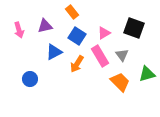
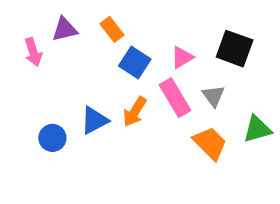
orange rectangle: (72, 12) -> (112, 29), moved
purple triangle: (45, 26) -> (65, 29), moved
blue triangle: (54, 52) -> (94, 120), moved

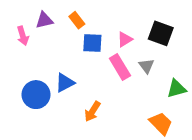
blue square: (135, 63) -> (92, 43), turned -30
orange arrow: (135, 112) -> (92, 111), moved
blue circle: (52, 138) -> (36, 95), size x1.5
orange trapezoid: (210, 143) -> (161, 123), moved

